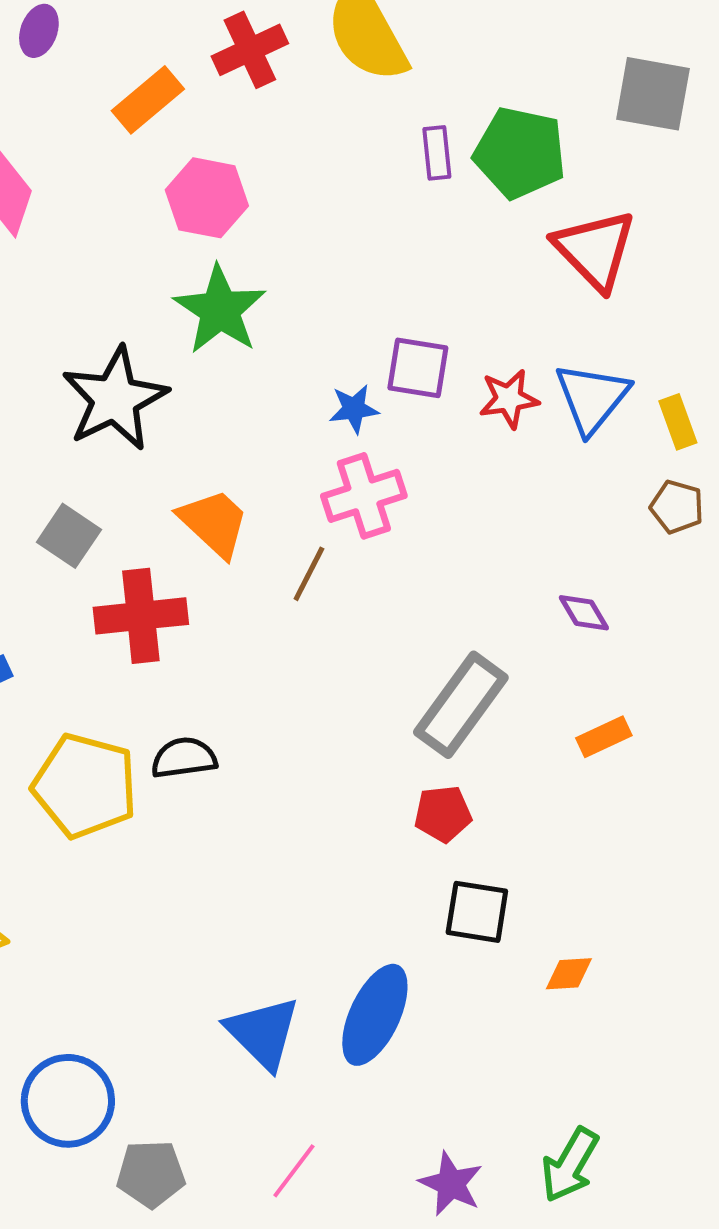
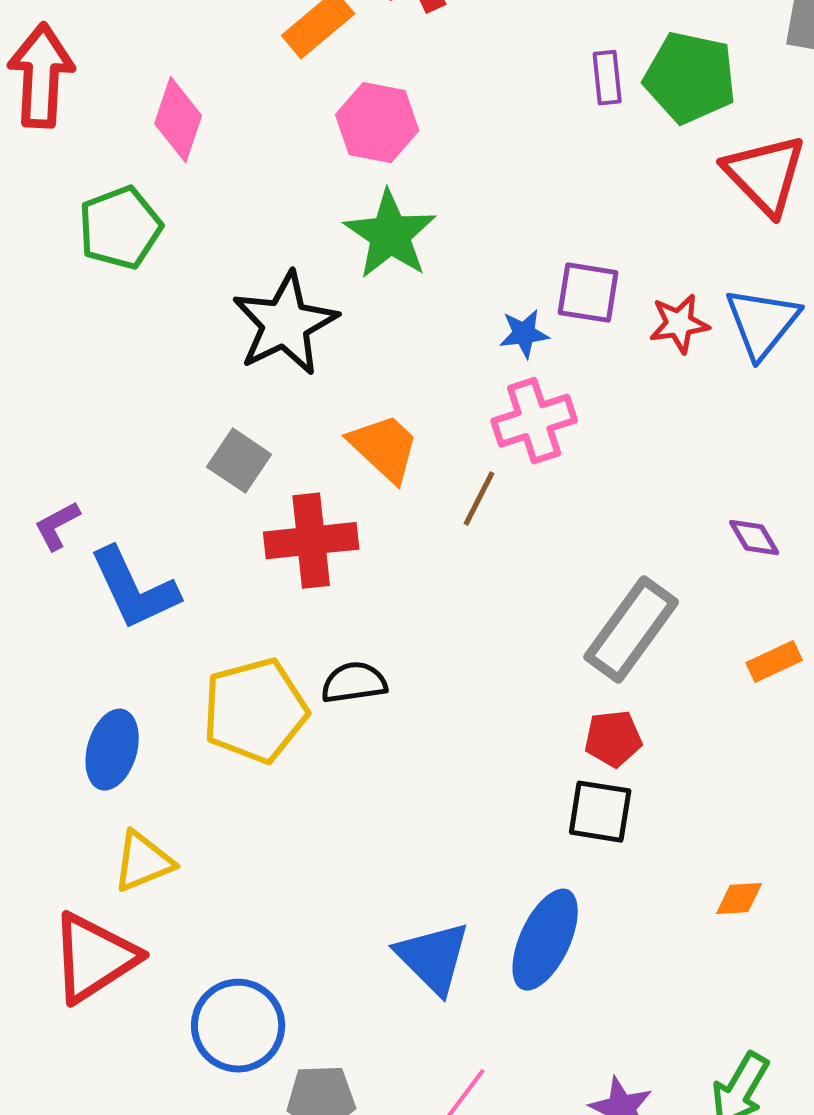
yellow pentagon: (85, 786) -> (255, 711), turned -30
black square: (477, 912) -> (600, 812), moved

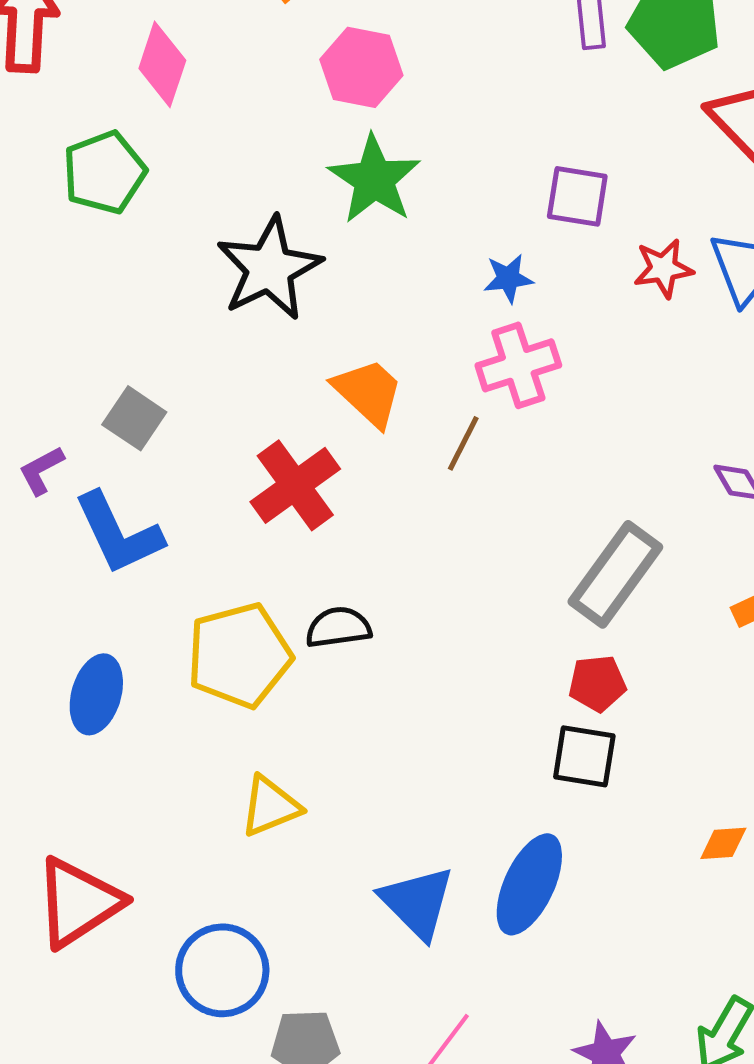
purple square: (588, 293) -> (577, 196), moved
gray square: (239, 461) -> (134, 418), moved
red cross: (311, 541) -> (295, 485), turned -30
yellow triangle: (143, 862) -> (270, 806), moved

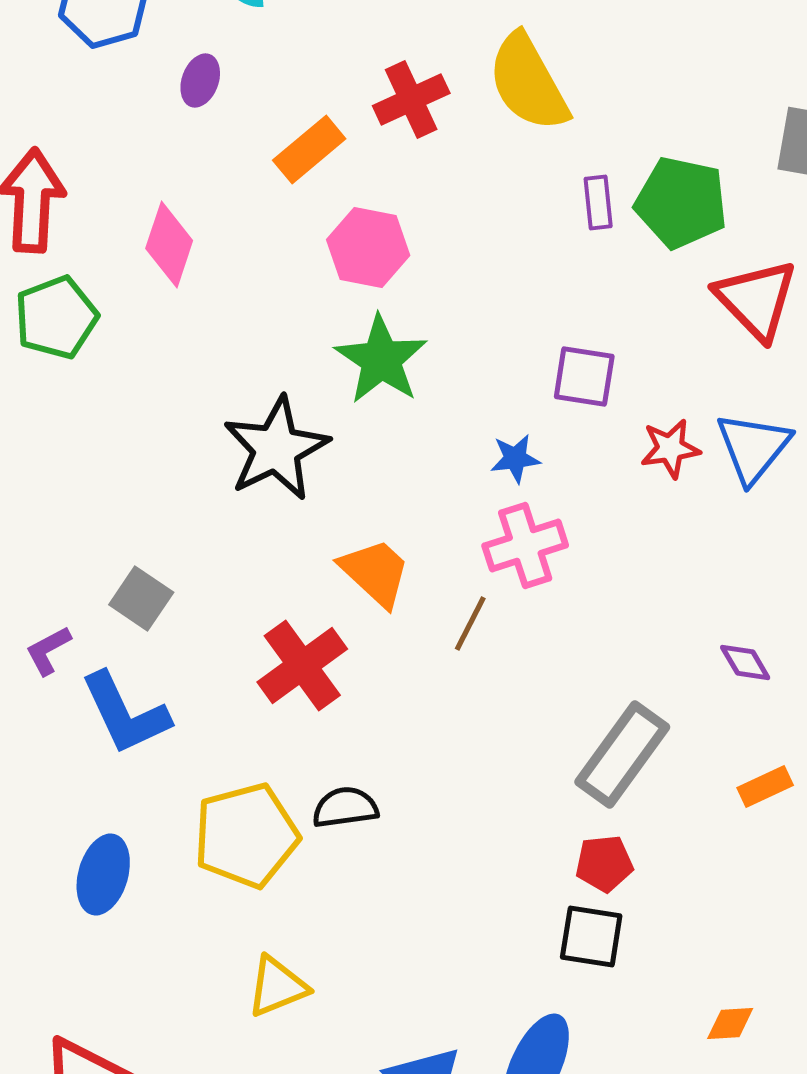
green pentagon: (104, 172) -> (56, 318), moved

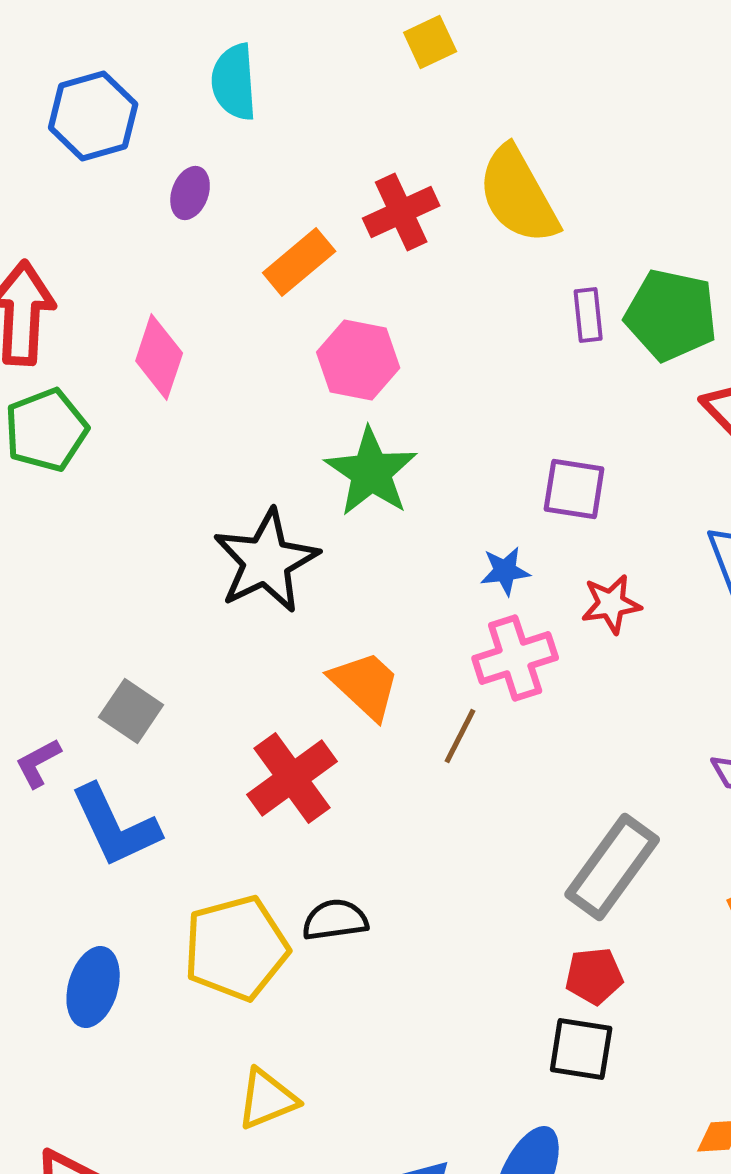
red star: (670, 448) -> (611, 604), moved

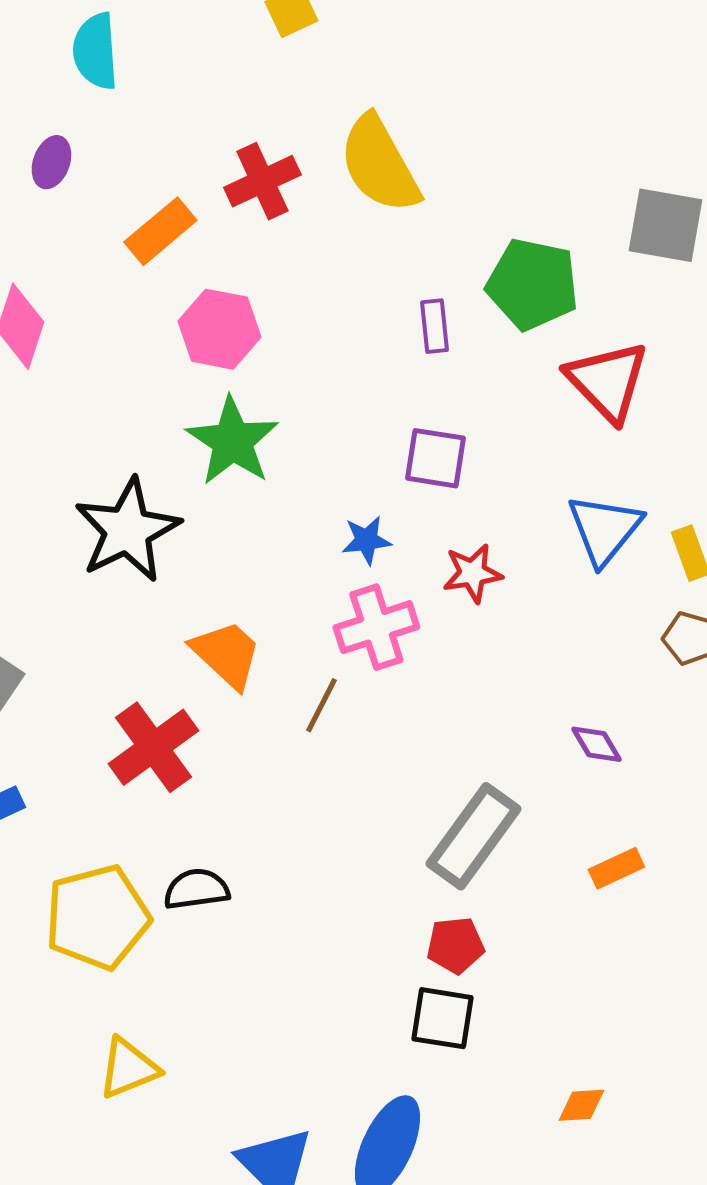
purple rectangle: (588, 315) -> (434, 326), moved

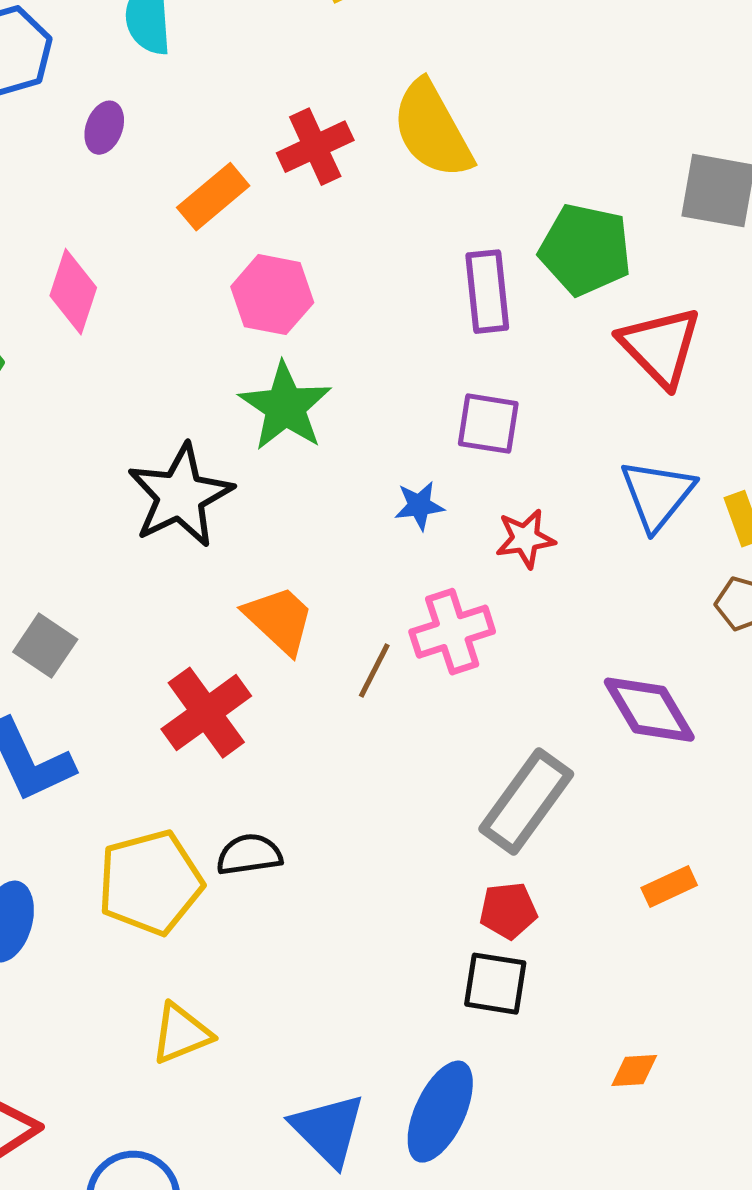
purple rectangle: (434, 326) -> (487, 292), size x1.5
pink cross: (376, 627) -> (452, 632), moved
purple diamond: (596, 744) -> (649, 710), size x1.8
orange rectangle: (616, 868) -> (669, 887), moved

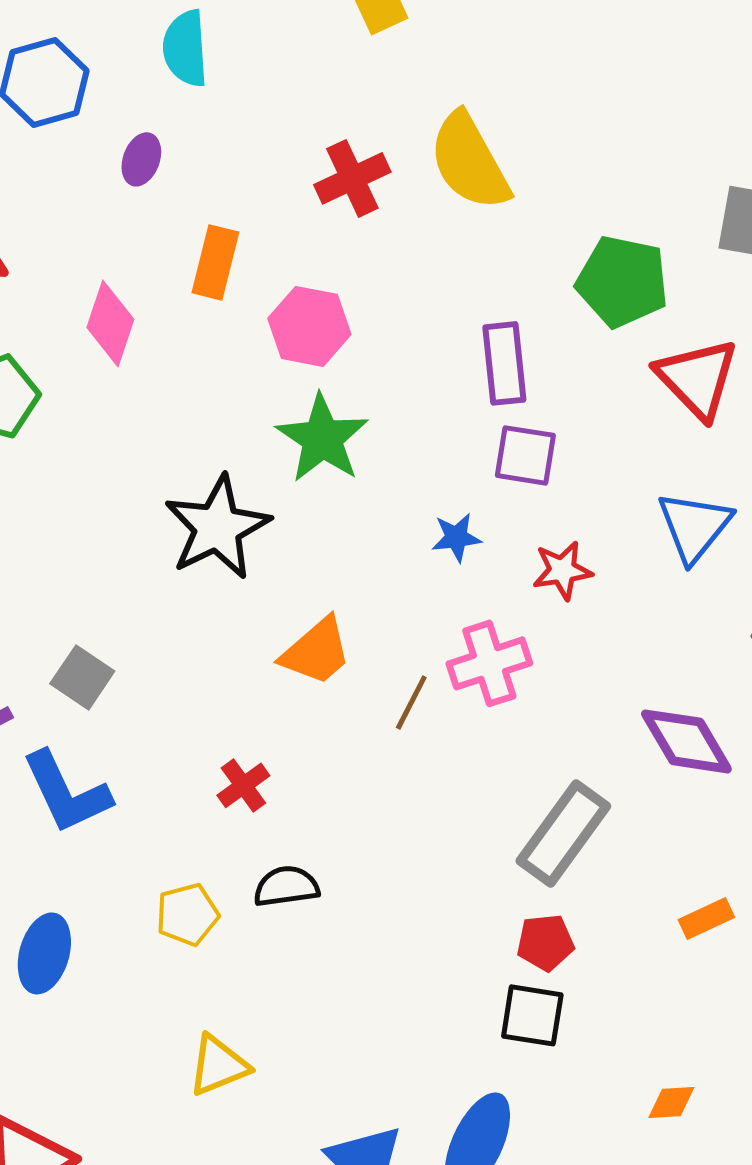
orange rectangle: (213, 197) -> (215, 262), moved, turned -36
purple rectangle: (487, 292) -> (504, 363), moved
orange trapezoid: (279, 620) -> (316, 651), turned 96
red cross: (206, 713) -> (243, 785), moved, size x0.6
yellow pentagon: (150, 883) -> (187, 914), size x0.6

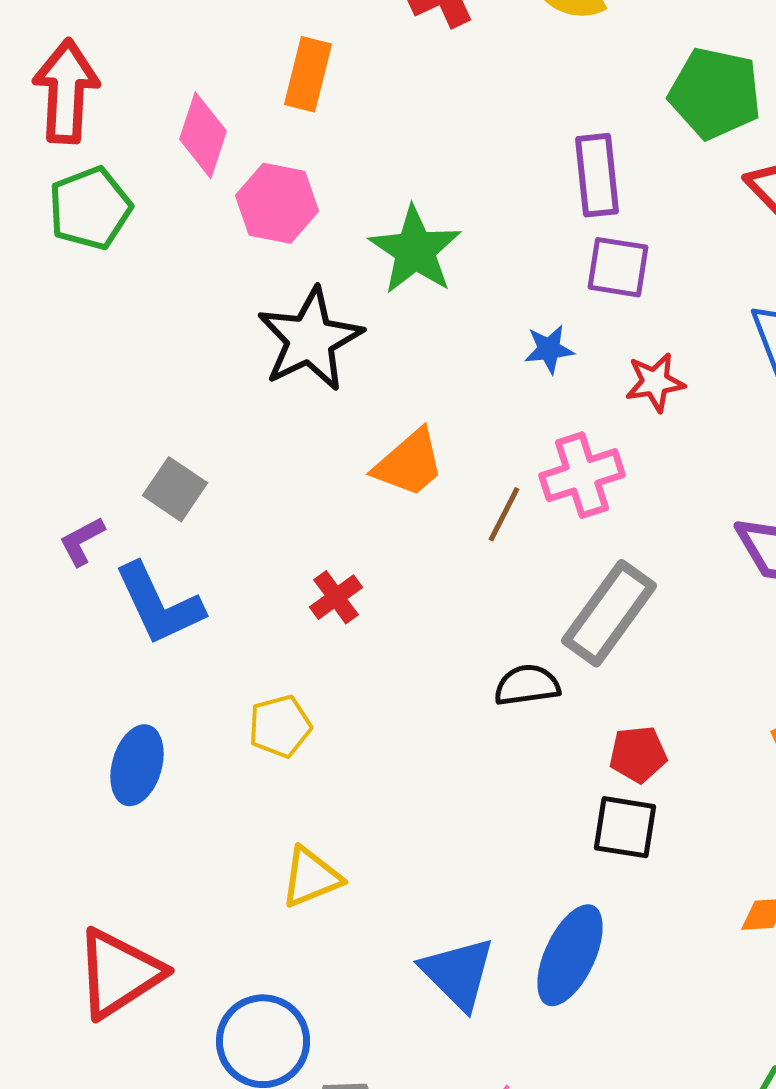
pink hexagon: (309, 326) -> (277, 203), moved
gray rectangle: (563, 833) -> (609, 613), moved
black semicircle: (286, 886) -> (527, 685), moved

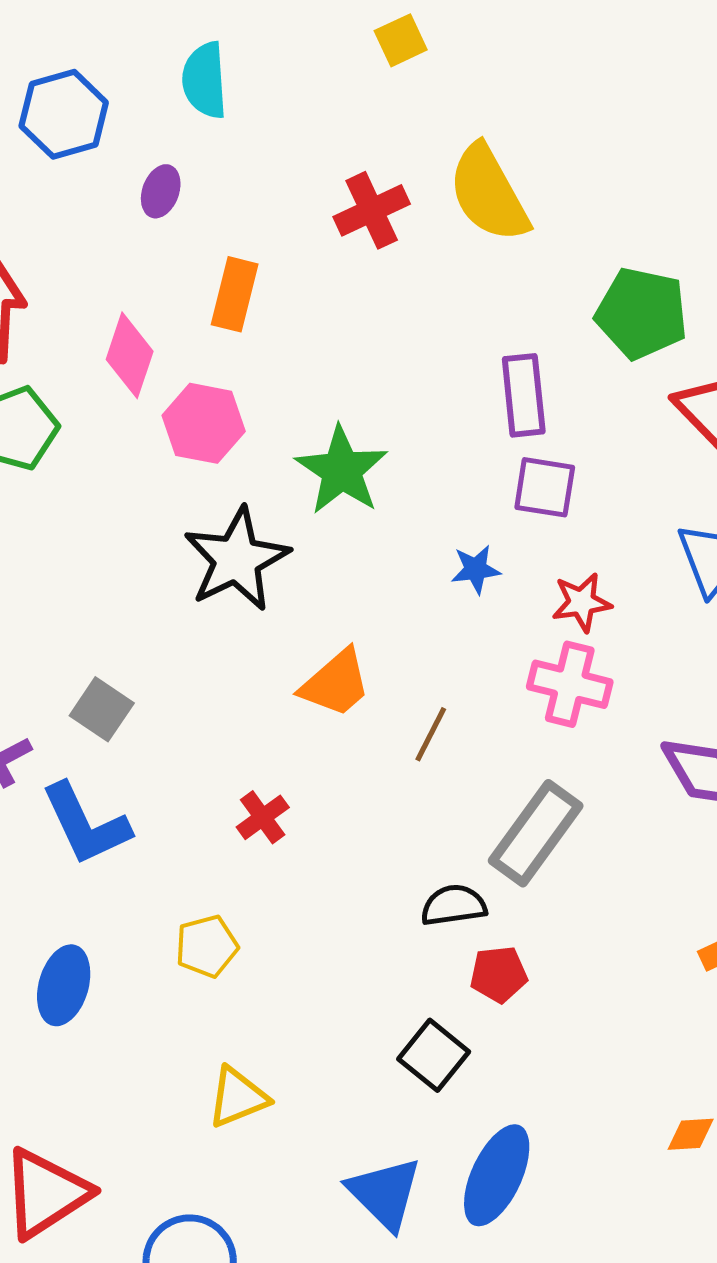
pink cross: (582, 475) -> (570, 684), moved, turned 32
red pentagon: (638, 754) -> (499, 974), moved
black square: (625, 827) -> (434, 1055), moved, turned 30

